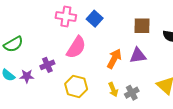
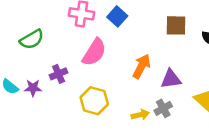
green semicircle: (13, 44) -> (32, 39), moved
purple triangle: (138, 56) -> (171, 79), moved
yellow arrow: (113, 90) -> (140, 115), moved, turned -80

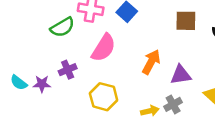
green semicircle: (32, 39) -> (62, 27), moved

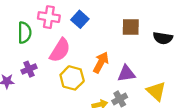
green semicircle: (62, 27) -> (25, 33), turned -60
yellow hexagon: (104, 97) -> (72, 78), moved

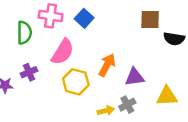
brown square: (131, 27) -> (150, 19), moved
yellow triangle: (156, 91) -> (167, 96), turned -45

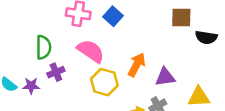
green semicircle: (24, 33) -> (43, 47), moved
pink semicircle: (63, 52) -> (91, 51), turned -88

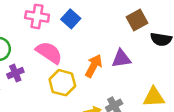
brown square: (181, 17) -> (137, 20), turned -30
purple triangle: (165, 77) -> (121, 59), moved

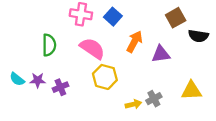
orange arrow: (94, 66) -> (135, 42), moved
purple cross: (15, 73) -> (60, 87), moved

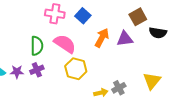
green semicircle: (49, 45) -> (37, 46), moved
purple triangle: (161, 54) -> (125, 39), moved
purple cross: (60, 87) -> (37, 70), moved
yellow triangle: (192, 91) -> (152, 81), turned -48

